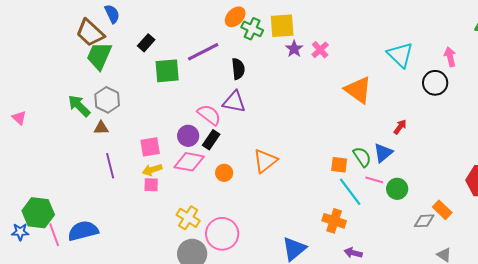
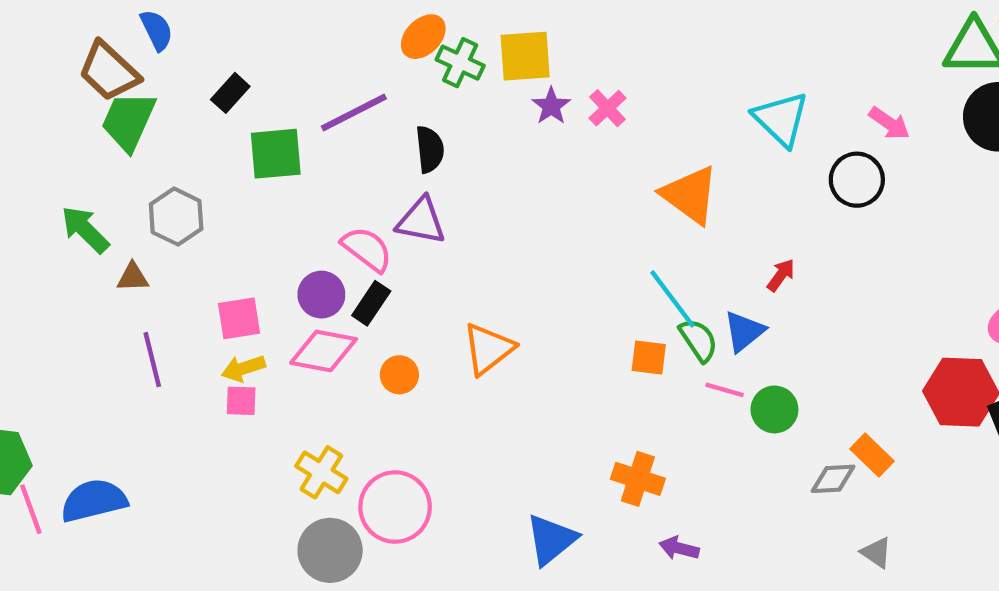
pink arrow: (450, 57) -> (889, 123), turned 138
gray hexagon: (107, 100) -> (176, 217), moved
cyan line: (350, 192) -> (673, 299), moved

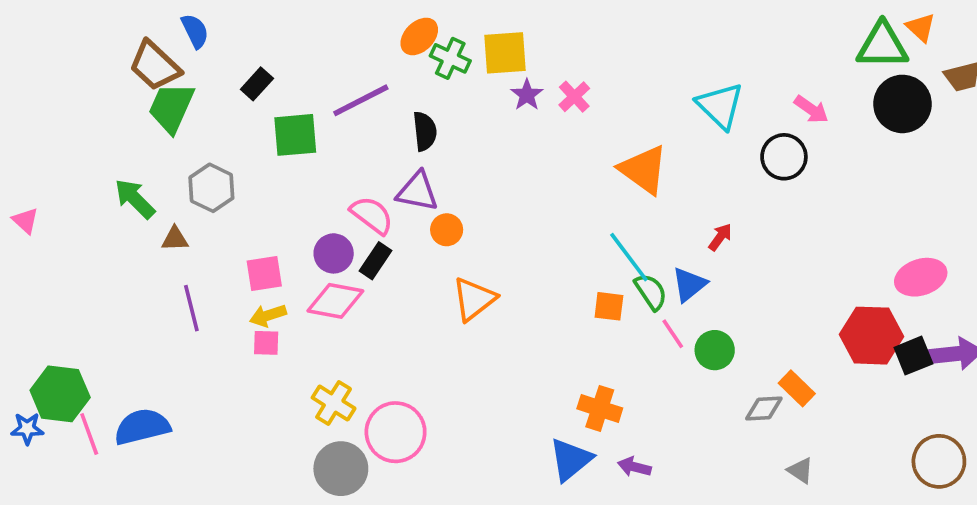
orange circle: (399, 375) -> (447, 230), moved
pink line: (725, 390) -> (673, 334), turned 40
blue triangle: (551, 540) -> (571, 460), moved

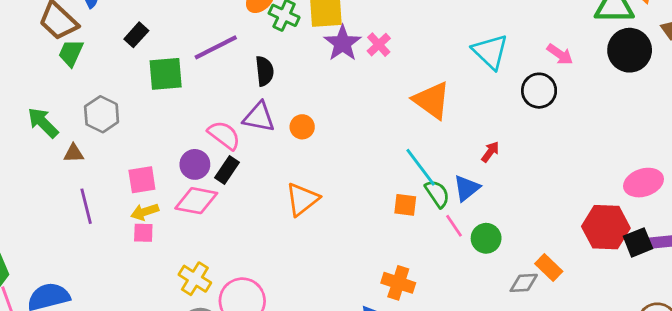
purple star: (527, 95) -> (343, 43), size x1.5
green trapezoid: (171, 108) -> (71, 53), size x0.7
orange circle: (447, 230) -> (302, 127), moved

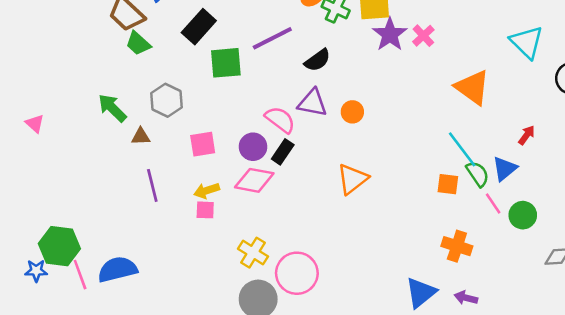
black rectangle: (136, 35) -> (199, 27), size x1.5
green trapezoid: (71, 53) -> (138, 43), turned -72
black semicircle: (265, 71) -> (318, 60), turned 60
pink square: (142, 180) -> (203, 144), moved
orange cross: (398, 283) -> (457, 246), moved

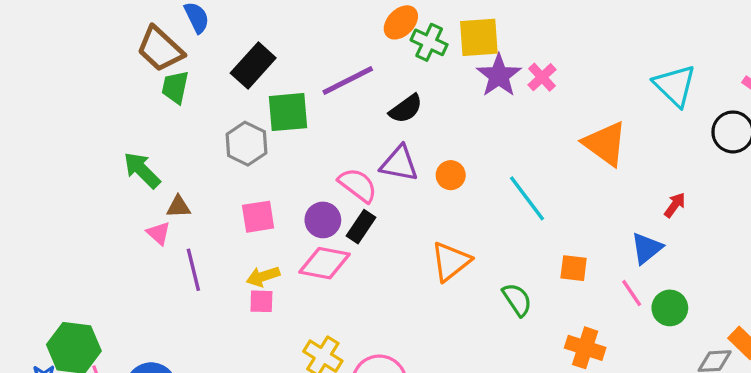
green trapezoid: (138, 43) -> (175, 87), turned 60
gray hexagon: (167, 100) -> (246, 144), moved
pink triangle: (35, 123) -> (159, 233), moved
cyan line: (462, 149) -> (527, 198), moved
green semicircle: (478, 174) -> (517, 300), moved

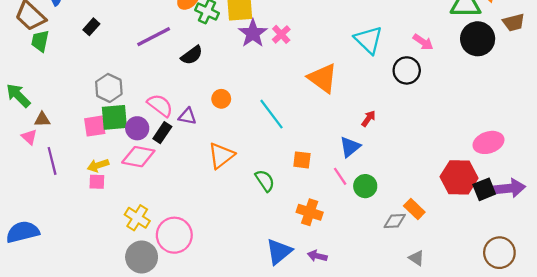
black rectangle: (253, 66) -> (91, 27), size x0.6
green square: (288, 112) -> (114, 117), moved
gray hexagon: (246, 144) -> (109, 88), moved
purple triangle: (399, 164) -> (187, 116), moved, size x0.7

